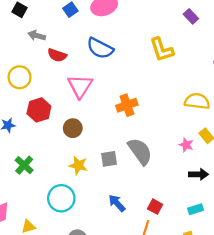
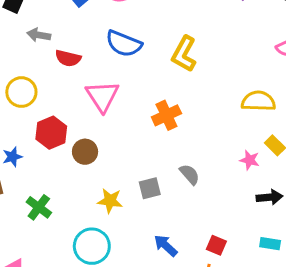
yellow L-shape: (162, 50) -> (184, 54), moved, turned 52
brown circle: (73, 128) -> (85, 152), moved
gray semicircle: (140, 151) -> (190, 174), size x0.6
cyan rectangle: (196, 209) -> (270, 244), turned 32

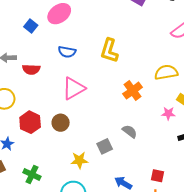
blue semicircle: (124, 44) -> (67, 52), size x0.7
pink triangle: (102, 96) -> (74, 88), moved, turned 45
orange cross: (166, 115) -> (133, 91), moved
brown circle: (85, 152) -> (61, 123), moved

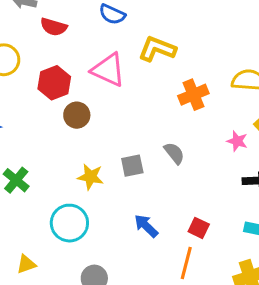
yellow L-shape: (109, 51) -> (157, 49), moved, turned 80
pink triangle: (74, 88) -> (108, 70), turned 40
red hexagon: (30, 122) -> (54, 83), moved

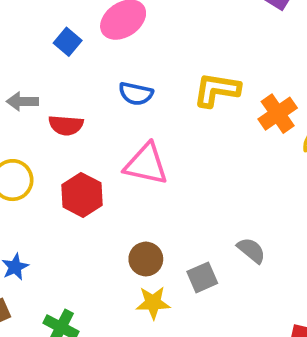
yellow L-shape: (157, 49) -> (217, 90), moved
orange cross: (193, 95) -> (278, 114), moved
brown circle: (77, 115) -> (146, 259), moved

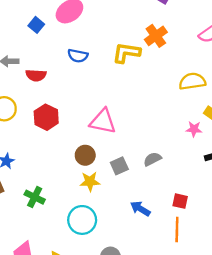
orange cross: (278, 114) -> (156, 36), moved
pink triangle: (146, 164) -> (103, 121), moved
gray semicircle: (251, 250) -> (152, 159), moved, turned -66

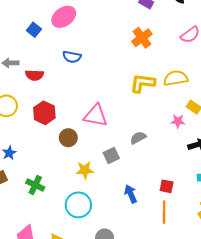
yellow L-shape: (126, 53) -> (142, 83), moved
brown circle: (85, 155) -> (68, 138), moved
gray semicircle: (152, 159) -> (138, 138), moved
blue arrow: (140, 209) -> (131, 194), turned 36

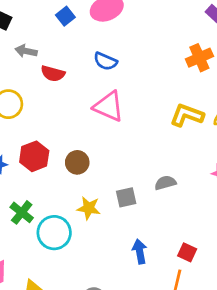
red hexagon: (44, 113) -> (34, 156), moved
pink triangle: (96, 116) -> (109, 106), moved
cyan circle: (78, 205) -> (54, 233), moved

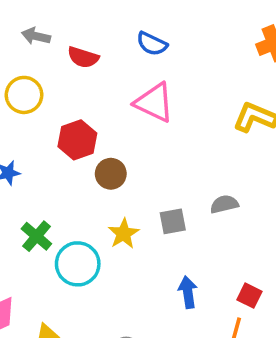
gray arrow: (26, 51) -> (36, 36), moved
red hexagon: (34, 156) -> (77, 140), moved
yellow star: (89, 208) -> (124, 234), turned 30

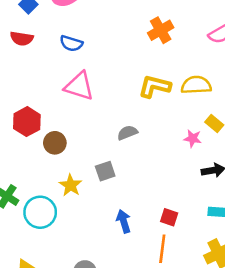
red semicircle: (83, 57) -> (22, 38), moved
gray semicircle: (224, 204) -> (127, 133), moved

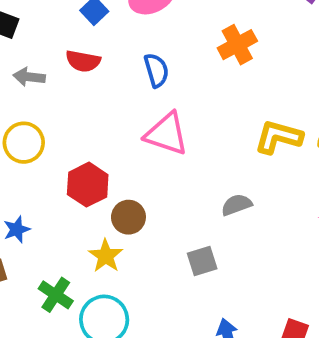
orange cross: (161, 30) -> (237, 45), moved
blue semicircle: (71, 43) -> (156, 70), turned -125
yellow star: (70, 185) -> (106, 256), moved

